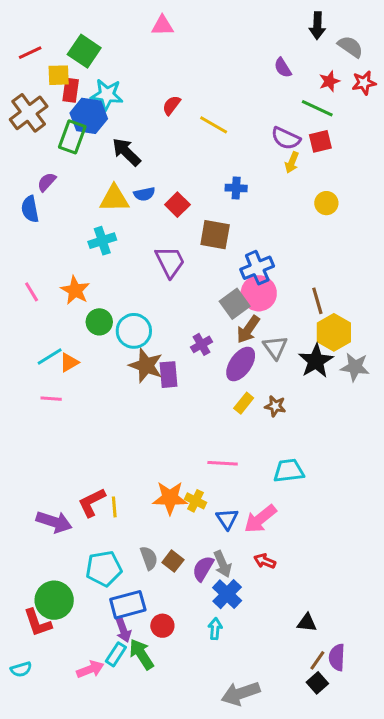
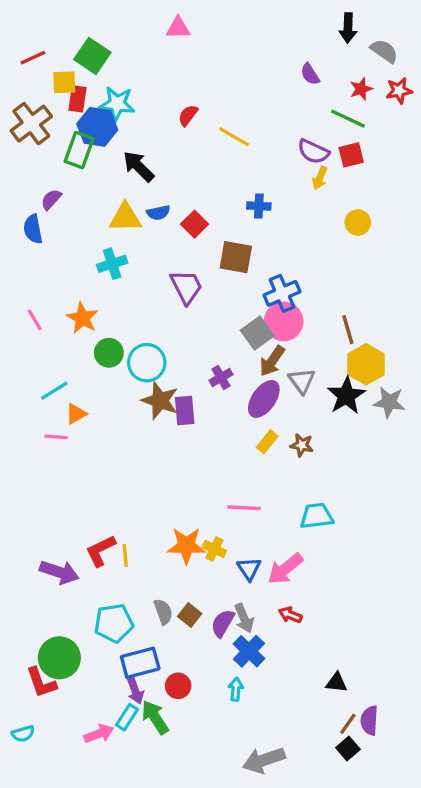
orange triangle: (69, 362) -> (76, 414), moved

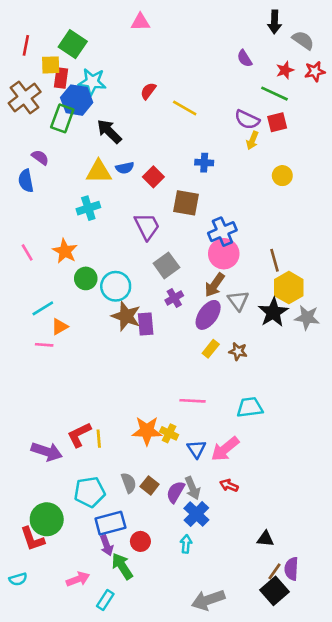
red line: (33, 58) -> (26, 45), turned -54
purple semicircle: (51, 199) -> (40, 157), turned 84
gray square: (257, 333) -> (166, 265), moved
cyan rectangle: (127, 717) -> (105, 600), moved
black square: (348, 748) -> (274, 591), size x1.5

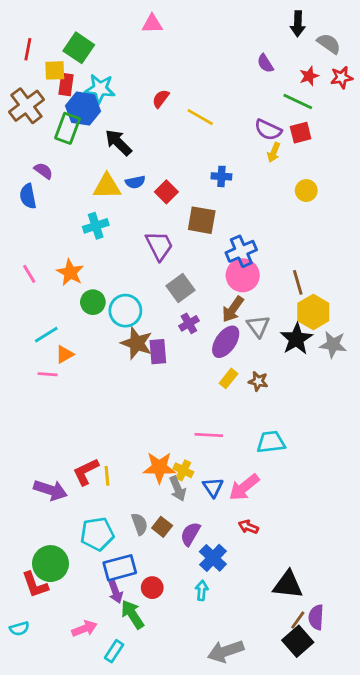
gray arrow: (192, 488) -> (178, 489), moved
black triangle: (265, 539) -> (288, 585), size x1.6

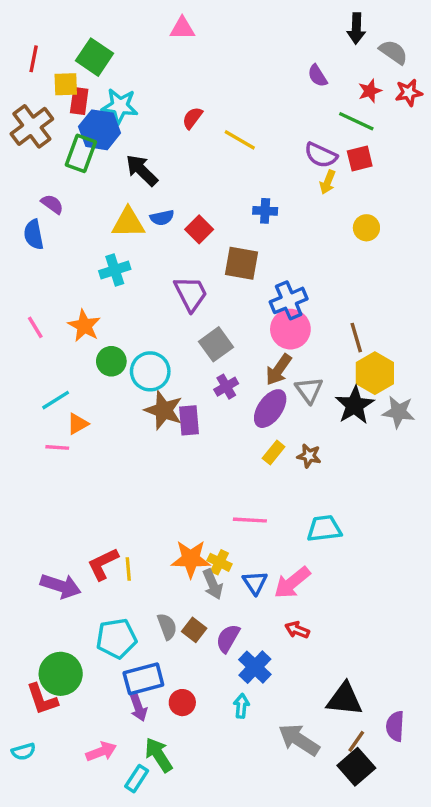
green arrow: (132, 614) -> (159, 755), moved
purple semicircle: (316, 617) -> (395, 726), moved
gray arrow: (226, 651) -> (299, 740), moved, turned 52

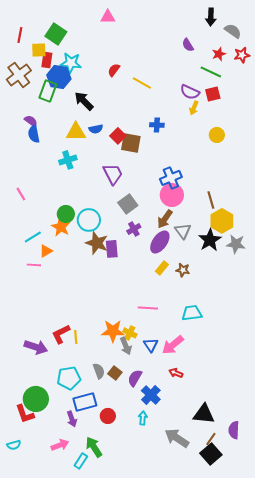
blue semicircle: (34, 235) -> (34, 134), moved
brown square: (241, 263) -> (131, 143), moved
orange star: (84, 326) -> (61, 227), moved
purple arrow: (138, 708) -> (72, 419), moved

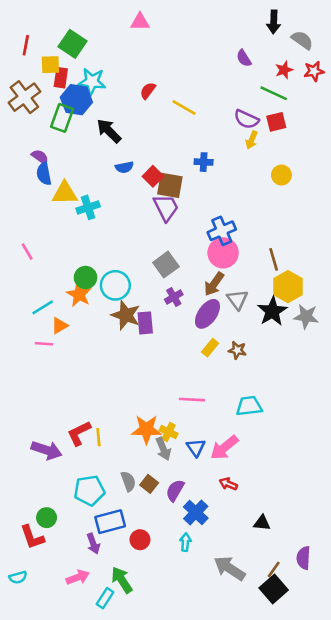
yellow triangle: (76, 132) -> (65, 193), moved
purple trapezoid: (113, 174) -> (166, 207), moved
green circle: (36, 399) -> (47, 518), size x0.6
black triangle: (204, 414) -> (262, 523), moved, size x0.6

